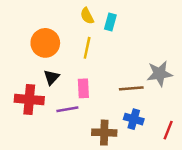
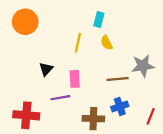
yellow semicircle: (87, 16) -> (107, 43), moved
orange circle: (45, 43) -> (25, 22), moved
red cross: (29, 99) -> (26, 115), moved
blue cross: (134, 119) -> (120, 106), turned -35

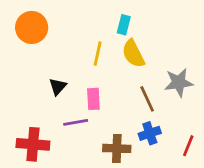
yellow semicircle: (107, 43) -> (133, 54), size x1.5
brown line: (118, 79) -> (147, 99), turned 70

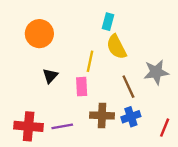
orange circle: (32, 27) -> (39, 34), moved
yellow line: (98, 54) -> (90, 61), moved
purple line: (76, 122) -> (62, 126), moved
brown cross: (117, 148) -> (102, 116), moved

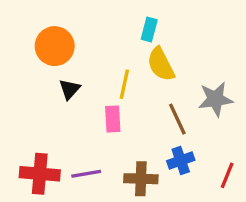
black triangle: (50, 76) -> (70, 89), moved
brown cross: (102, 116) -> (141, 179), moved

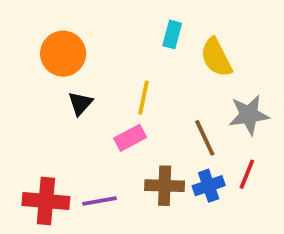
yellow semicircle: (161, 64) -> (216, 57), moved
pink rectangle: (113, 119) -> (130, 138), turned 65
red line: (227, 175) -> (247, 174), moved
brown cross: (141, 179) -> (165, 186), moved

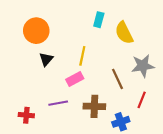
blue cross: (209, 186) -> (121, 122), moved
red cross: (46, 201) -> (26, 115), size x0.6
purple line: (99, 201) -> (58, 103), moved

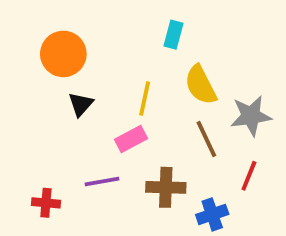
yellow semicircle: (124, 33) -> (201, 85), moved

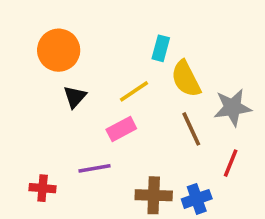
cyan rectangle: (174, 35) -> (161, 48), moved
yellow line: (145, 98) -> (134, 91), turned 44
brown cross: (166, 187) -> (154, 195), moved

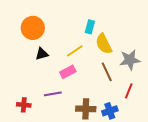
black triangle: (75, 97) -> (42, 54), turned 32

